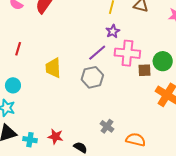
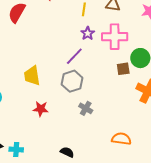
pink cross: (127, 53) -> (115, 37), moved
gray cross: (107, 126) -> (86, 108), moved
red star: (55, 137) -> (41, 109), moved

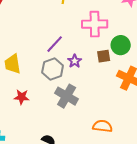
purple star: (88, 33) -> (75, 61), moved
gray cross: (86, 108) -> (67, 96), size x1.6

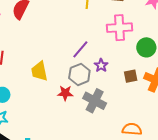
brown square: (104, 56) -> (131, 76), moved
red star: (22, 97) -> (65, 93), moved

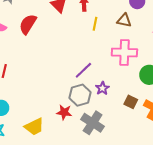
yellow trapezoid: (39, 71) -> (34, 127), moved, turned -110
brown square: (131, 76) -> (131, 102), turned 32

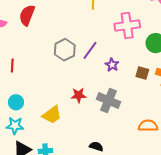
gray hexagon: (80, 95) -> (65, 50), moved

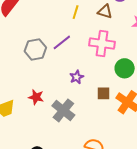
purple line: (90, 50) -> (62, 42), moved
brown square: (142, 73) -> (103, 93), turned -32

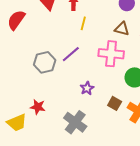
brown triangle: (105, 12) -> (122, 29), moved
brown square: (103, 93) -> (115, 103), turned 32
red star: (36, 97) -> (38, 107), moved

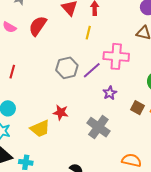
yellow line: (83, 23) -> (88, 33), moved
purple line: (71, 54) -> (92, 70), moved
pink cross: (111, 54) -> (116, 56), moved

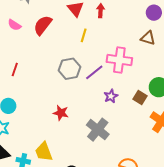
yellow line: (88, 33) -> (84, 35), moved
brown square: (137, 108) -> (140, 98), moved
yellow trapezoid: (40, 129) -> (44, 152), moved, turned 90

